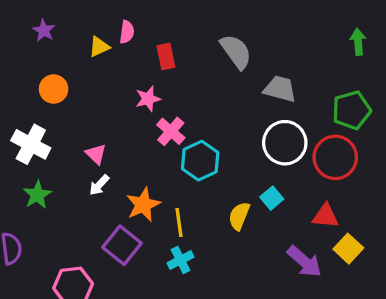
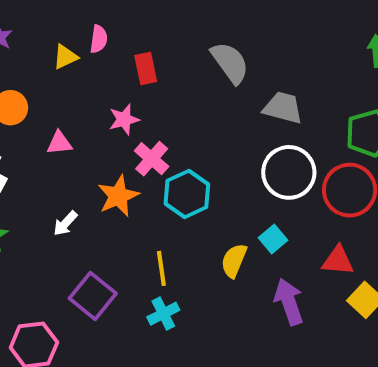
pink triangle: (96, 154) -> (59, 143), moved, turned -50
orange star: (143, 205) -> (118, 196), moved
purple arrow: (304, 262) -> (289, 302), moved, turned -150

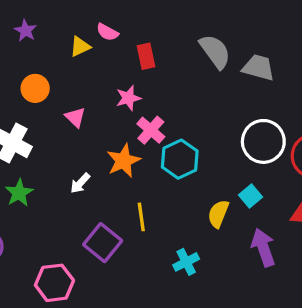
pink semicircle: (99, 39) -> (107, 32), turned 110
gray trapezoid: (283, 108) -> (258, 67), moved
pink triangle: (59, 143) -> (75, 117), turned 50
yellow line: (161, 268) -> (141, 217), moved
cyan cross: (163, 314) -> (186, 262), moved

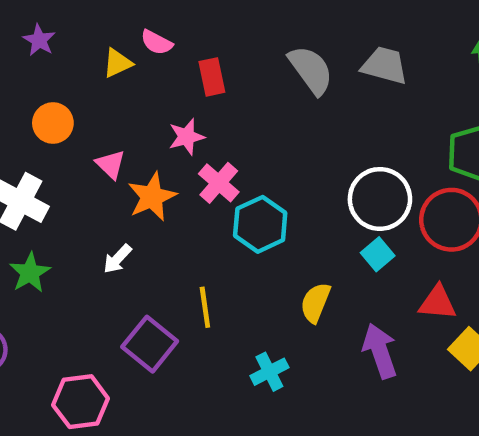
gray trapezoid: (258, 67) -> (385, 65), moved
orange star: (124, 161) -> (152, 197), moved
cyan square: (250, 196) -> (378, 254), moved

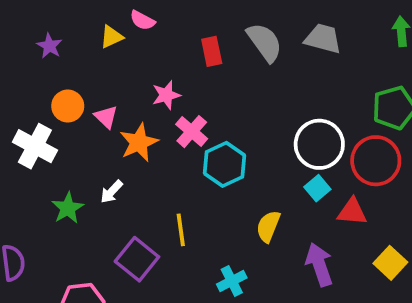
purple star: (39, 40) -> (49, 46), moved
red rectangle: (212, 77) -> (212, 51), moved
orange circle: (53, 123) -> (68, 106), moved
green star: (30, 273) -> (68, 208), moved
red triangle: (438, 303) -> (352, 212), moved

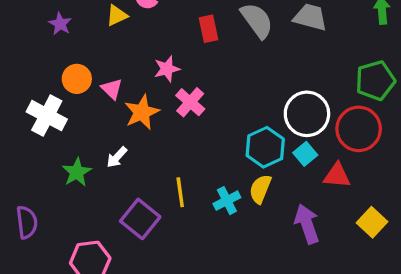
cyan hexagon: (224, 164) -> (265, 147), moved
cyan cross: (232, 281) -> (227, 201), moved

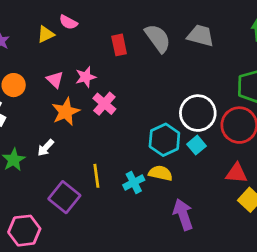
pink triangle: (112, 89) -> (55, 80), moved
red triangle: (337, 176) -> (237, 173), moved
yellow semicircle: (260, 189) -> (160, 173), turned 80
purple arrow: (307, 224) -> (183, 215), moved

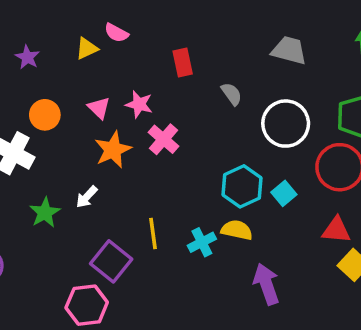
gray semicircle: (158, 38) -> (232, 94), moved, size x0.6
pink star: (86, 77) -> (139, 104), turned 30
white circle: (198, 113) -> (286, 124), moved
pink hexagon: (24, 231) -> (87, 305), moved

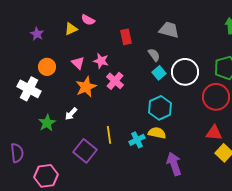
gray trapezoid: (289, 50) -> (169, 30), moved
cyan square: (284, 193) -> (159, 73), moved
pink hexagon: (87, 305) -> (46, 176), moved

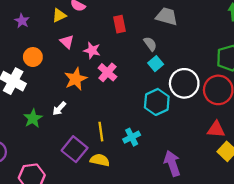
pink triangle: (78, 63) -> (67, 42), moved
white circle: (185, 72) -> (184, 83), moved
yellow semicircle: (157, 133) -> (100, 160), moved

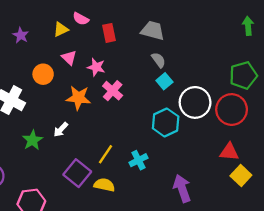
gray trapezoid: (167, 16) -> (153, 31), moved
red rectangle: (120, 24) -> (109, 33), moved
orange circle: (33, 57) -> (43, 74), moved
orange star: (76, 79) -> (78, 98), turned 30
yellow line: (101, 132) -> (106, 154), turned 42

